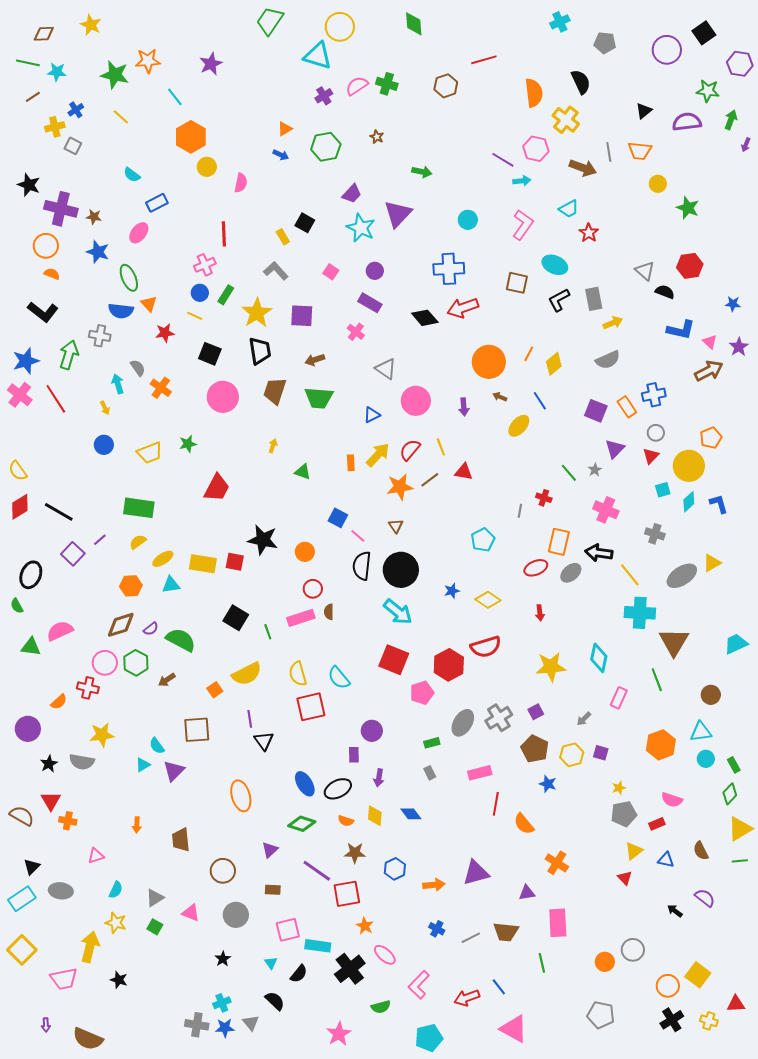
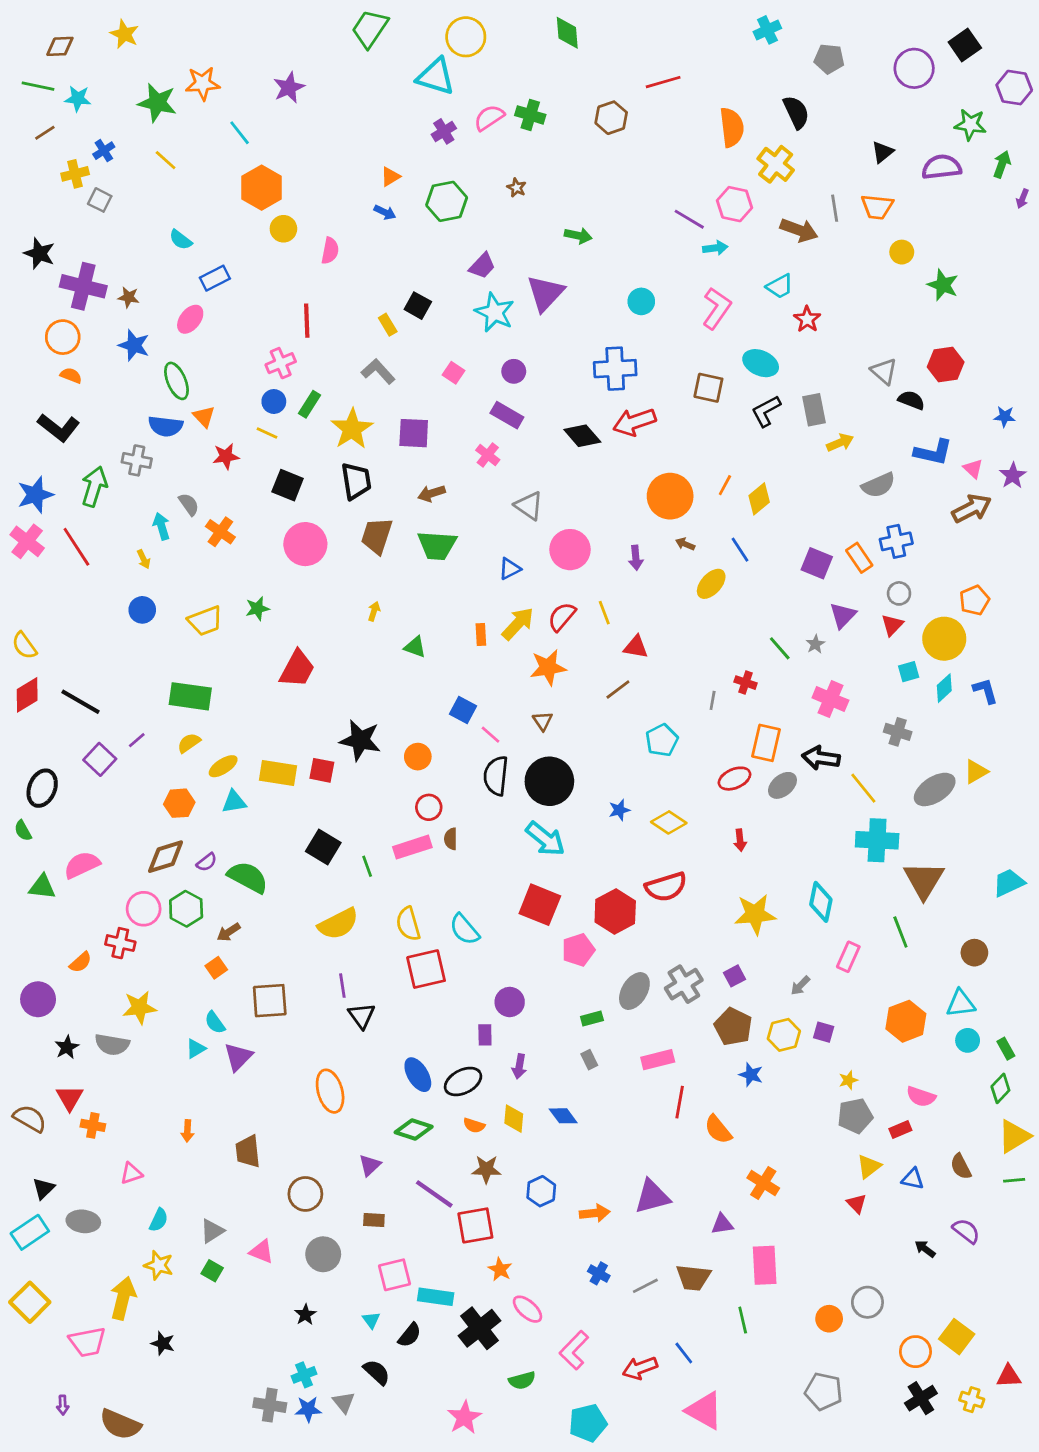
gray semicircle: (608, 360) -> (878, 485), moved
brown line: (430, 480) -> (618, 689), moved
orange square: (215, 690) -> (216, 968), moved

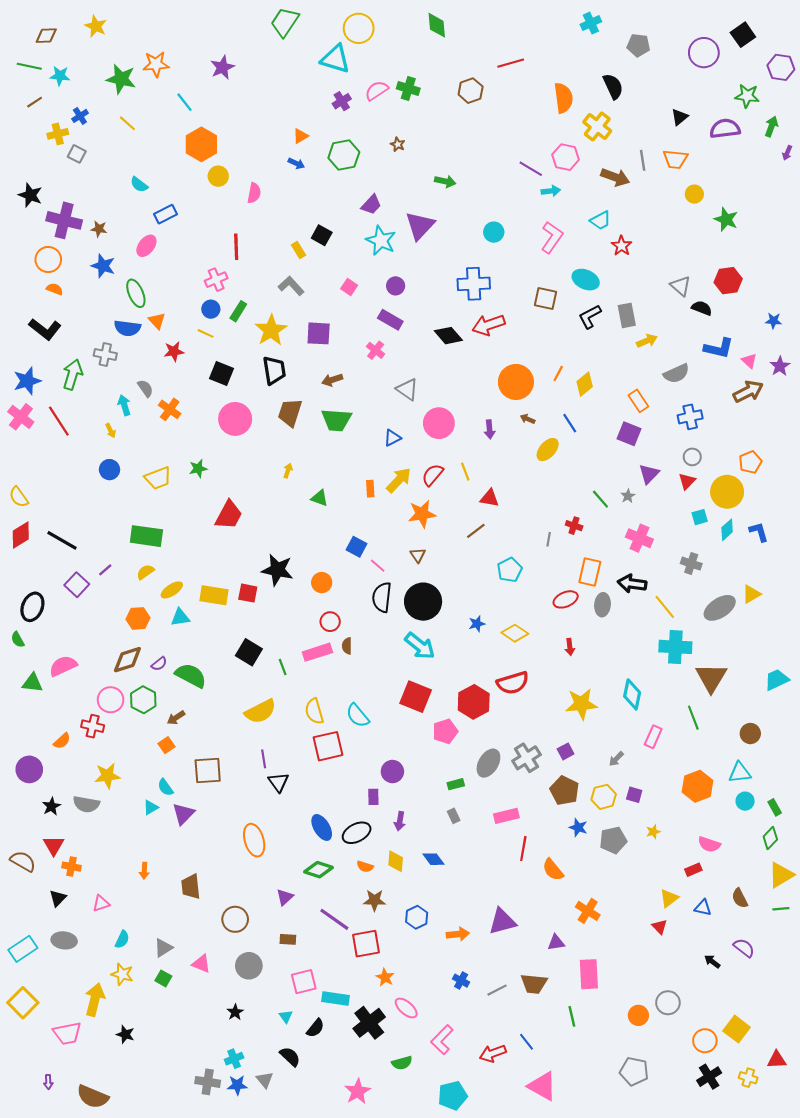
orange rectangle: (859, 558) -> (638, 401), moved
gray ellipse: (782, 785) -> (603, 605), turned -45
gray pentagon: (855, 1116) -> (613, 840), moved
black triangle: (44, 1188) -> (58, 898), moved

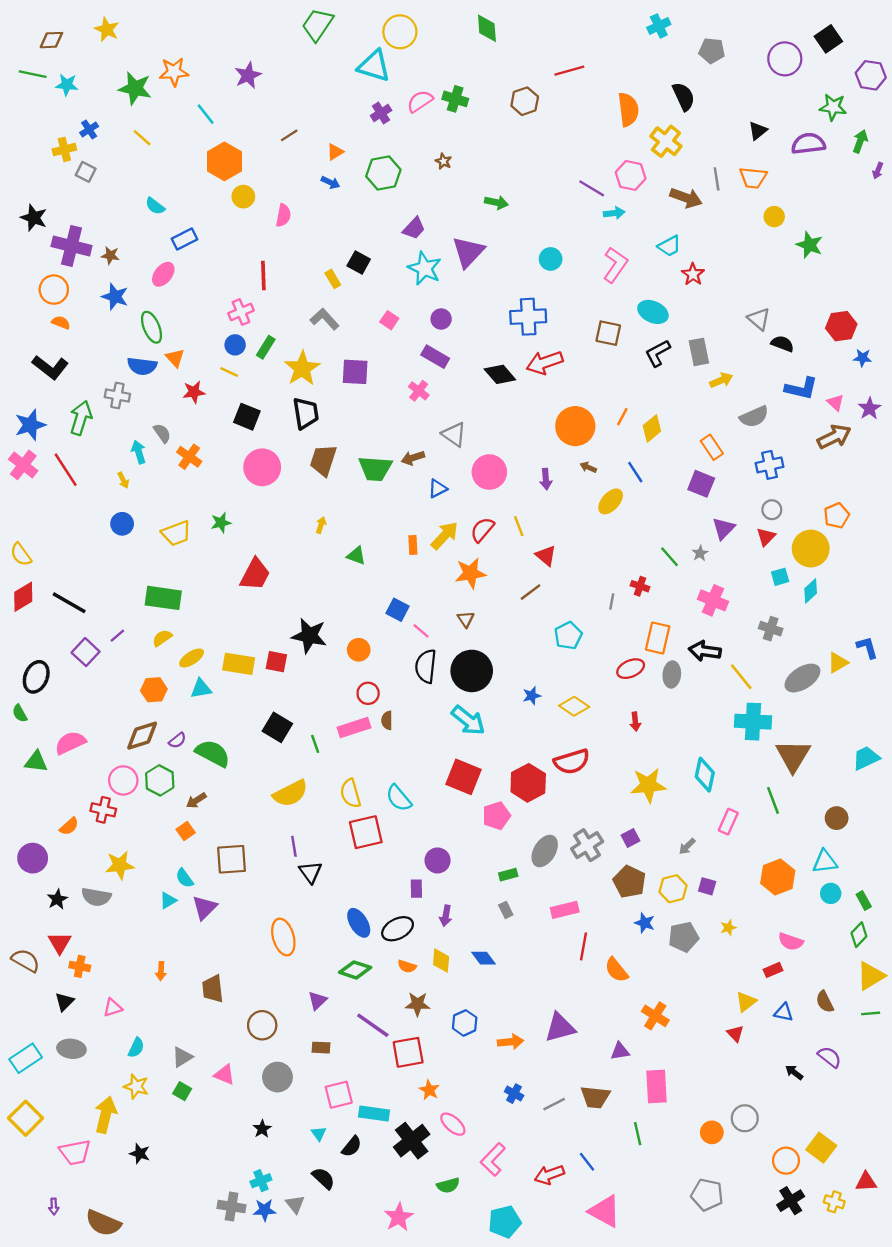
brown line: (35, 102) -> (289, 135), moved
red hexagon: (728, 281) -> (841, 326), moved
brown arrow: (332, 380) -> (413, 458), moved
red triangle: (490, 498) -> (546, 556), turned 30
blue L-shape: (759, 532) -> (867, 647), moved

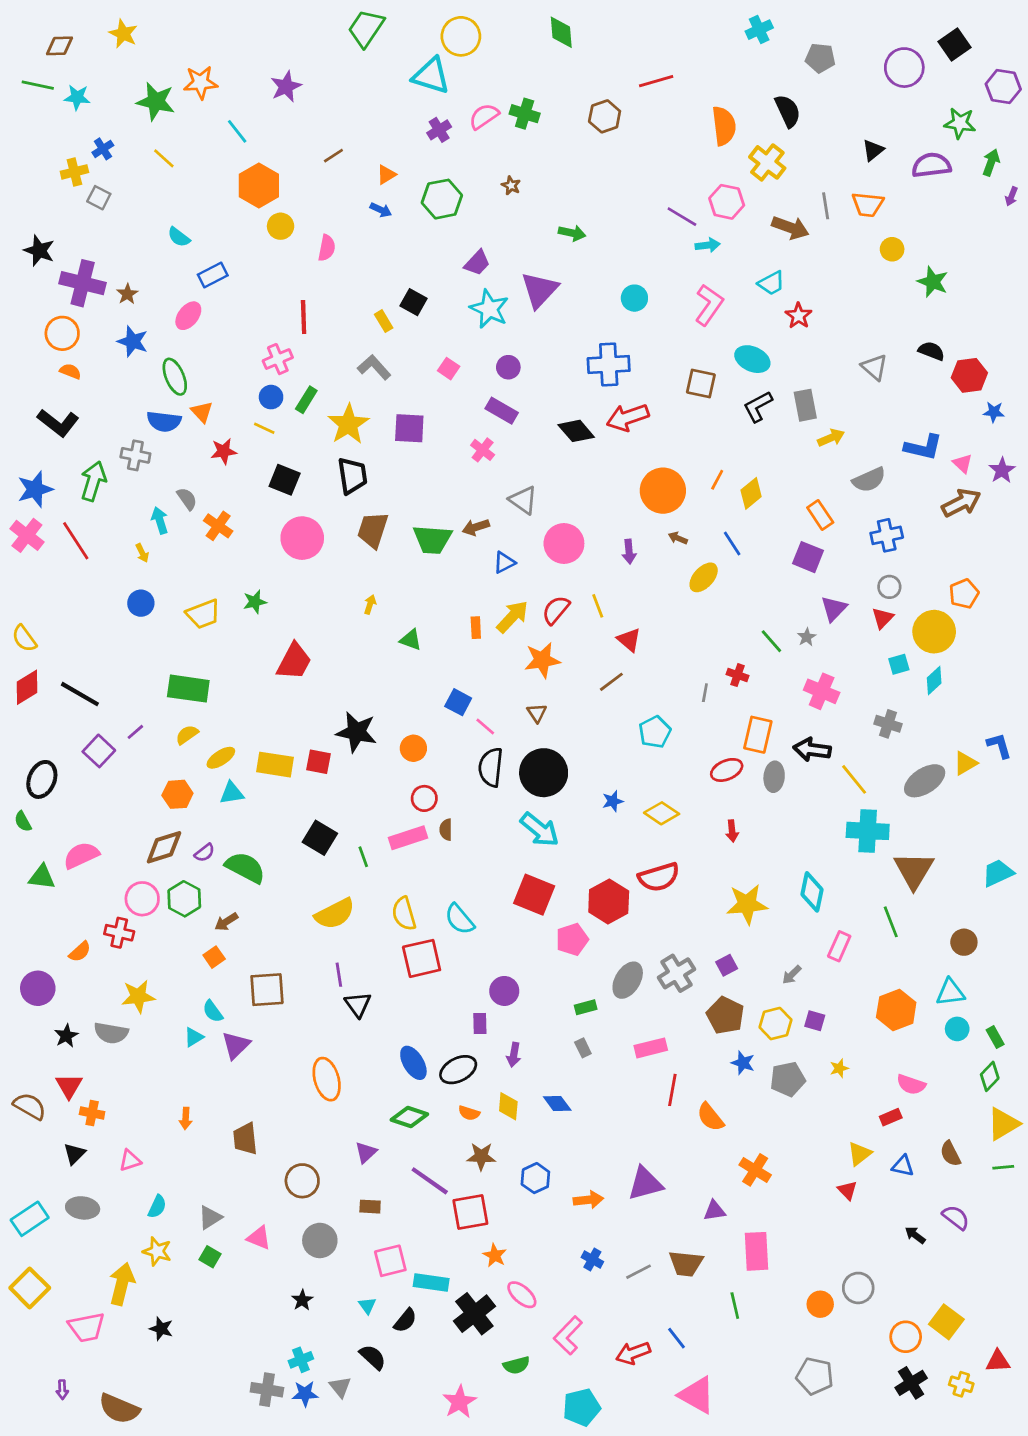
brown star: (110, 255) -> (127, 294), turned 30
black semicircle: (782, 344) -> (931, 351), moved

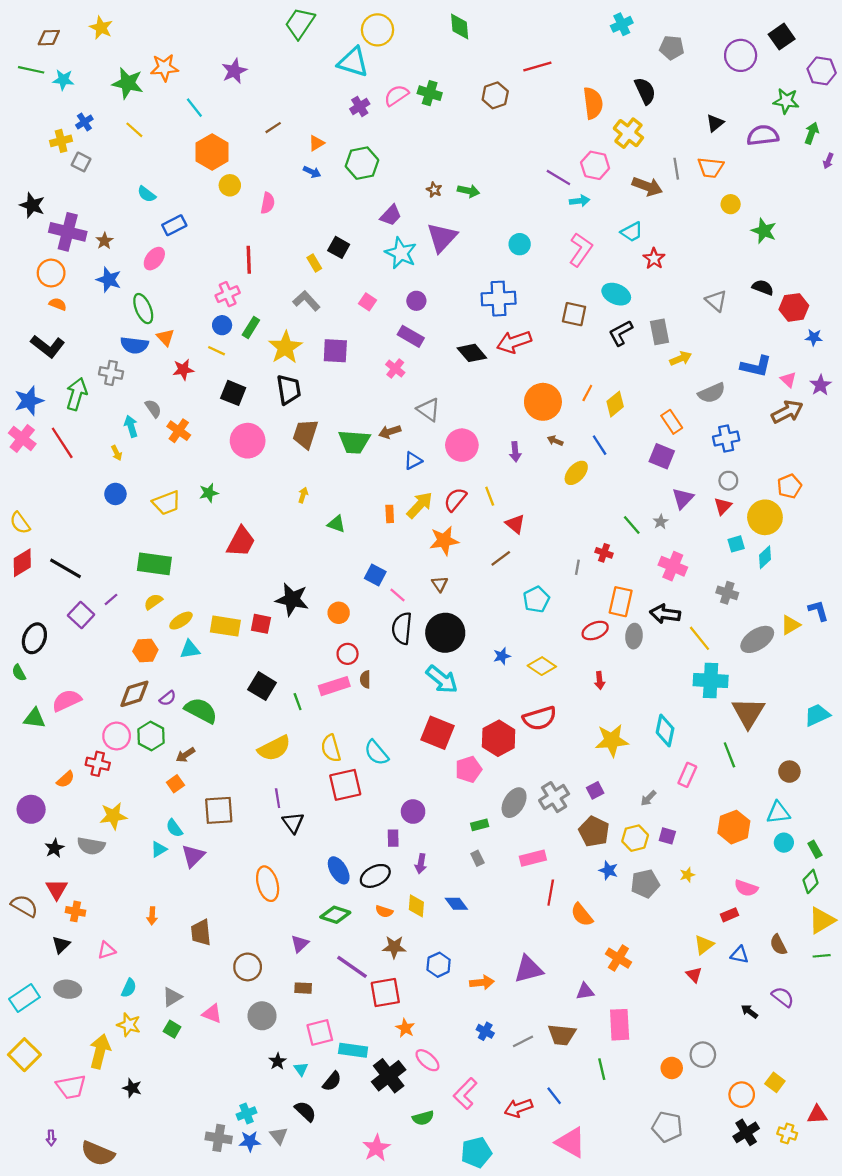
brown star: (511, 186) -> (434, 190), moved
black star: (302, 1300) -> (278, 1061), moved
yellow square: (946, 1322) -> (775, 1082), size x0.7

